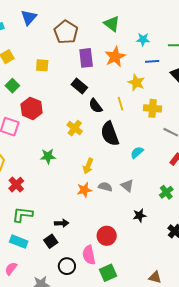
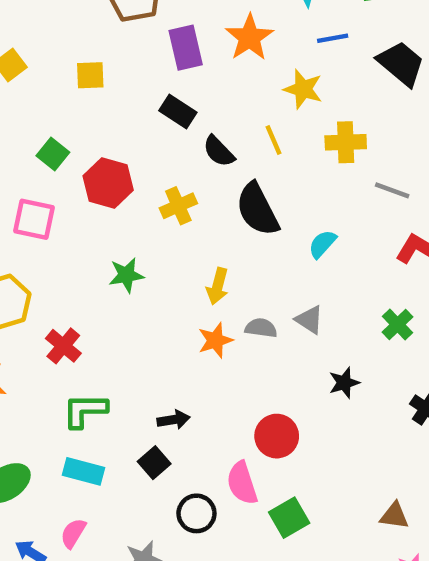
green square: (12, 86) -> (53, 154), moved
red hexagon: (32, 108) -> (108, 183), moved
yellow cross: (75, 128) -> (178, 206), turned 35

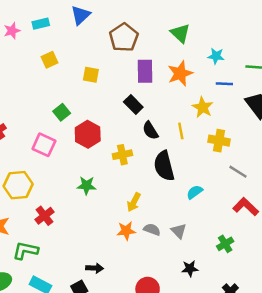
green L-shape: (85, 411) -> (25, 251), moved

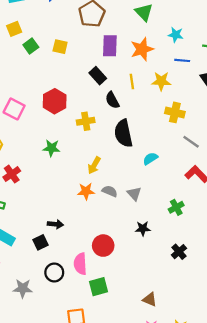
yellow square: (50, 60) -> (14, 29), moved
yellow star: (203, 107) -> (161, 81), turned -30
green square: (62, 112) -> (31, 46), moved
yellow line: (181, 131) -> (132, 82), moved

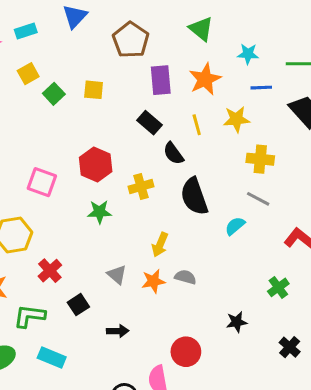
gray line: (191, 142) -> (258, 199), moved
green star: (51, 148) -> (99, 212), moved
gray triangle: (134, 194) -> (117, 275), moved
black square: (40, 242) -> (78, 305), moved

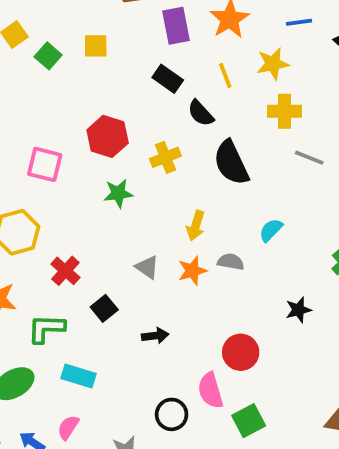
yellow cross: (260, 159) -> (284, 111), moved
cyan semicircle: (235, 226) -> (271, 230), moved

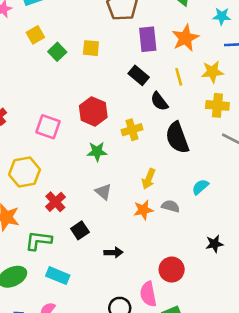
gray triangle: (147, 267) -> (103, 192), moved

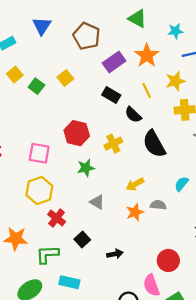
purple rectangle: (148, 39) -> (114, 62), turned 70
yellow square: (91, 48) -> (65, 78), turned -35
yellow hexagon: (24, 172) -> (39, 190), moved
yellow arrow: (149, 179) -> (135, 184), turned 48

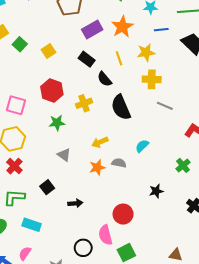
yellow square: (65, 78) -> (48, 51), moved
red cross: (57, 218) -> (14, 166), moved

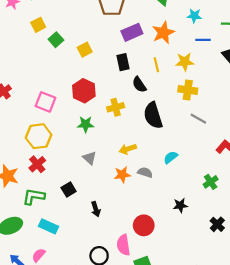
black rectangle: (87, 59) -> (123, 62), turned 35
black arrow: (75, 203) -> (96, 209), turned 72

